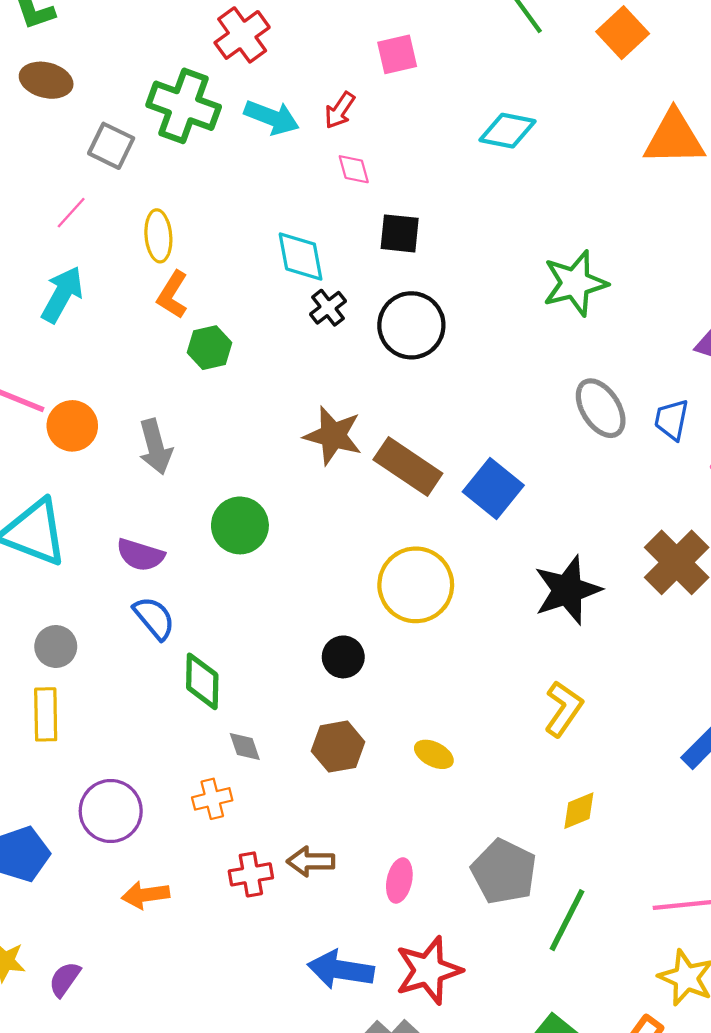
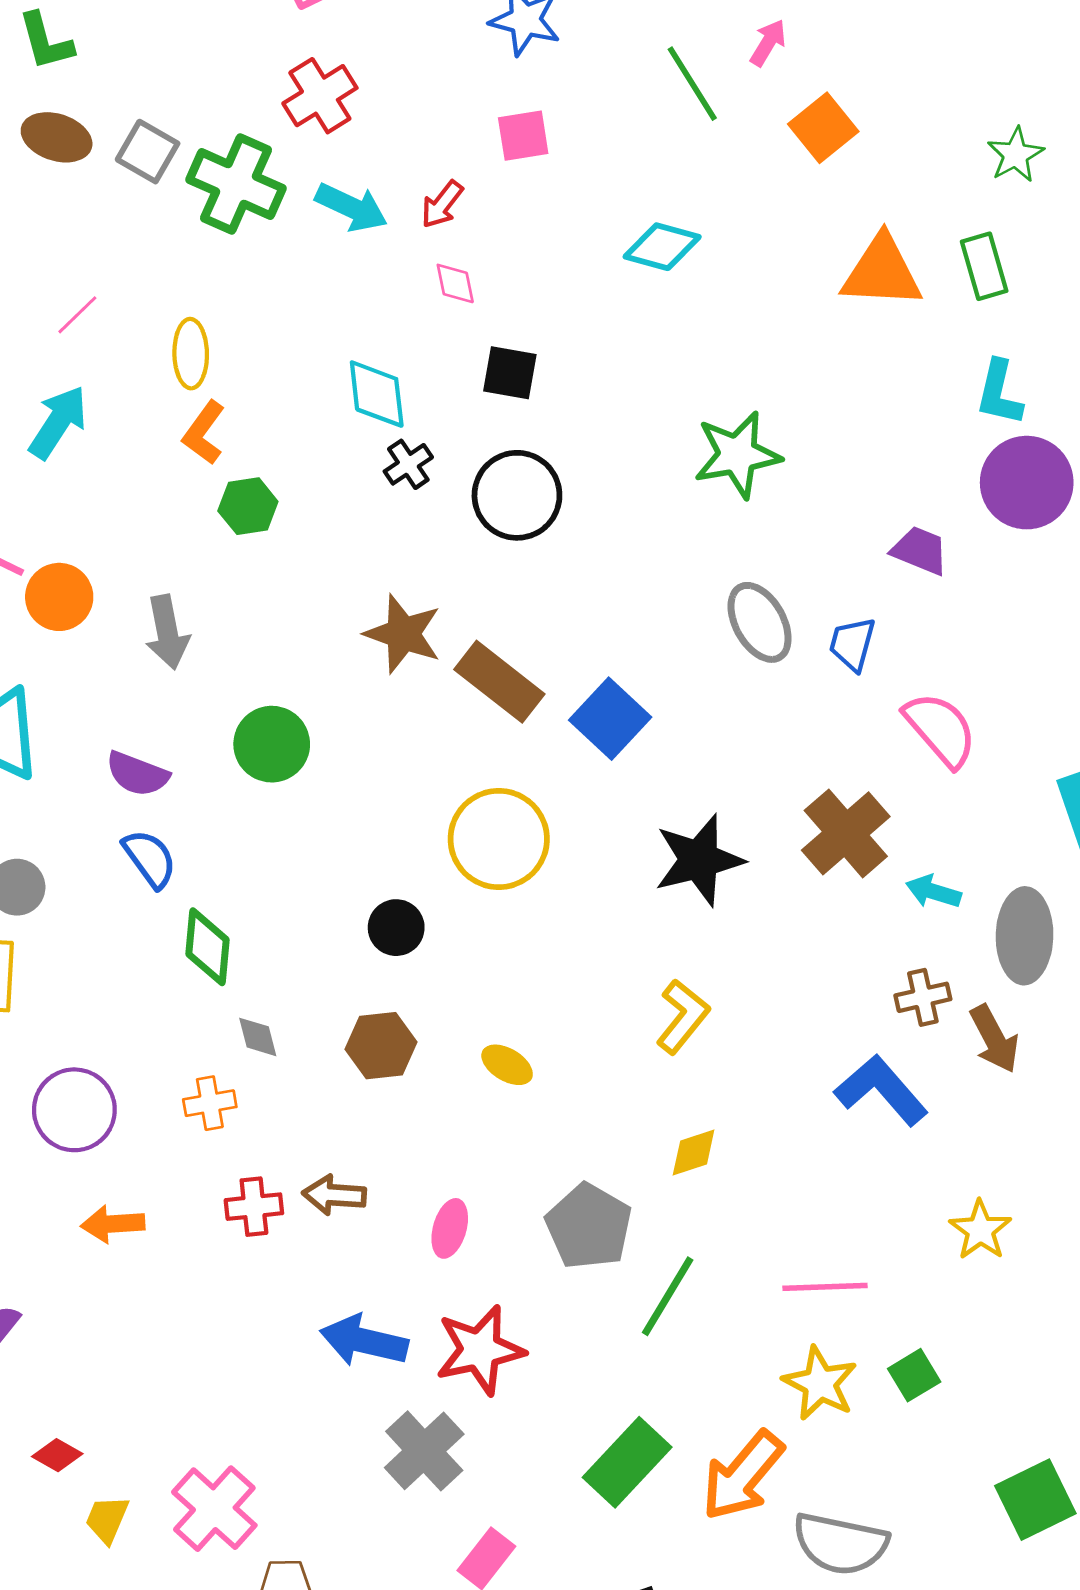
gray square: (111, 146) -> (148, 152), moved

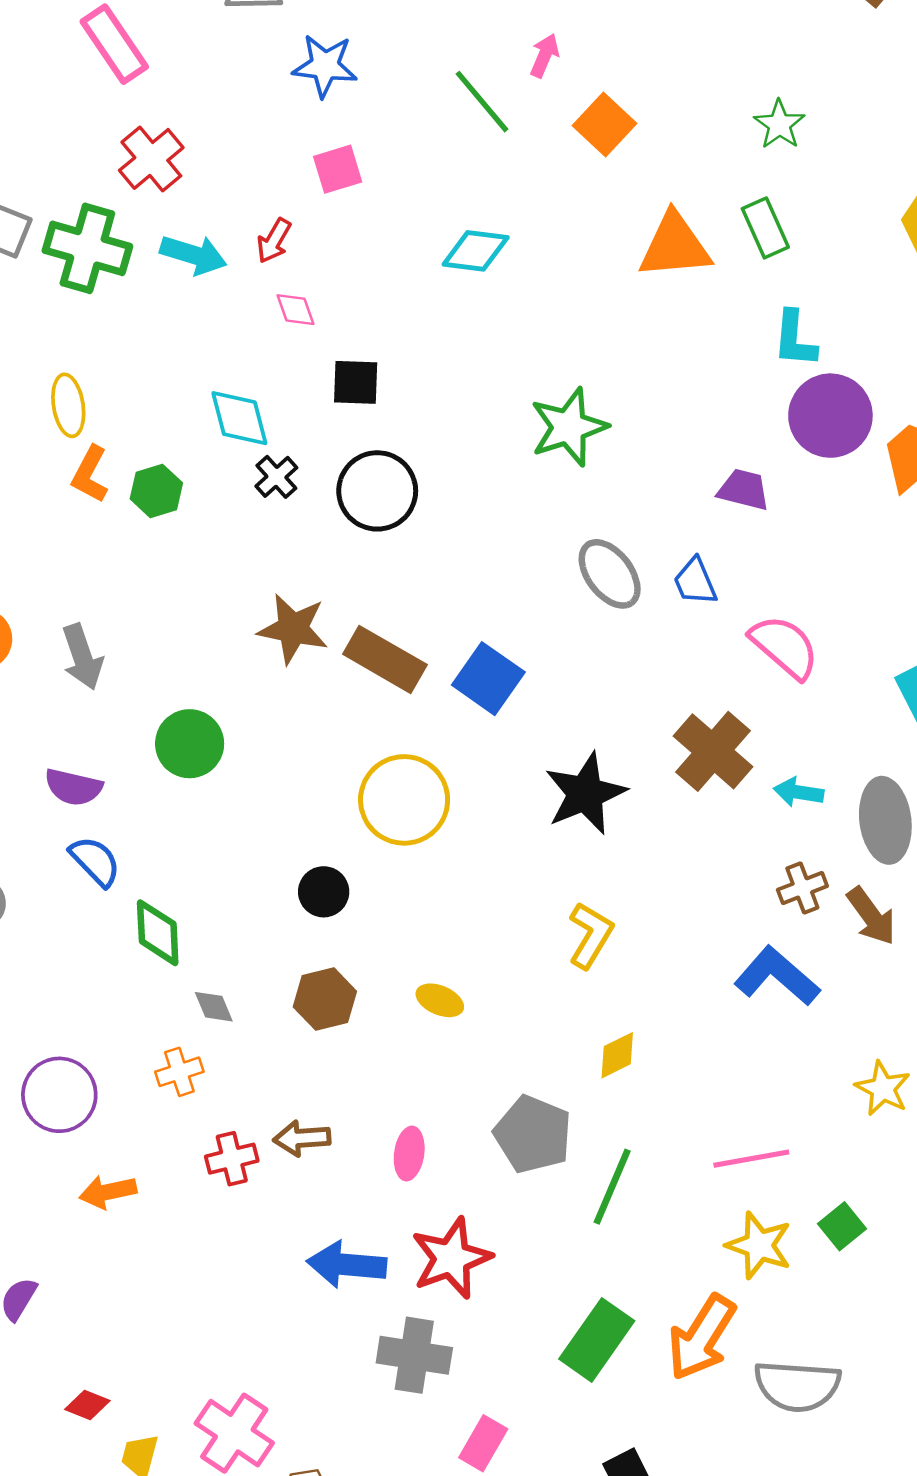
green hexagon: (248, 506) -> (156, 491), moved
blue trapezoid: (852, 644) -> (695, 582), turned -30
gray cross: (424, 1451) -> (414, 1355), turned -30

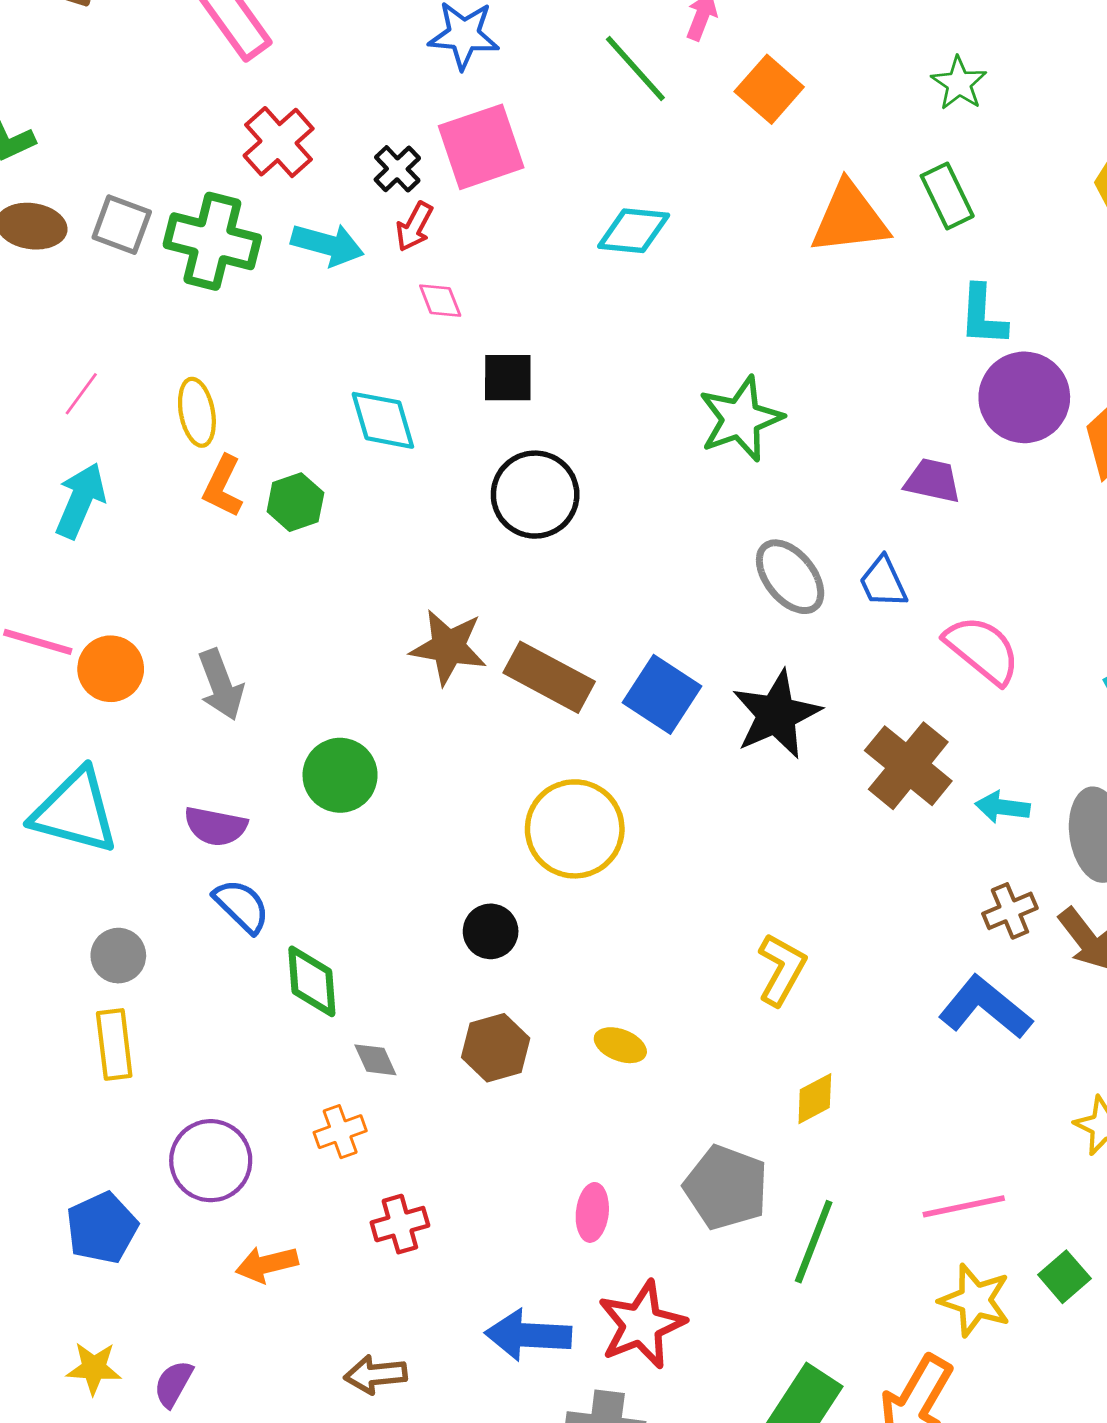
pink square: (338, 169) -> (481, 147), size x1.6
black cross: (276, 477) -> (397, 169), moved
black star: (585, 793) -> (776, 714), moved
brown arrow: (302, 1138) -> (376, 1375), moved

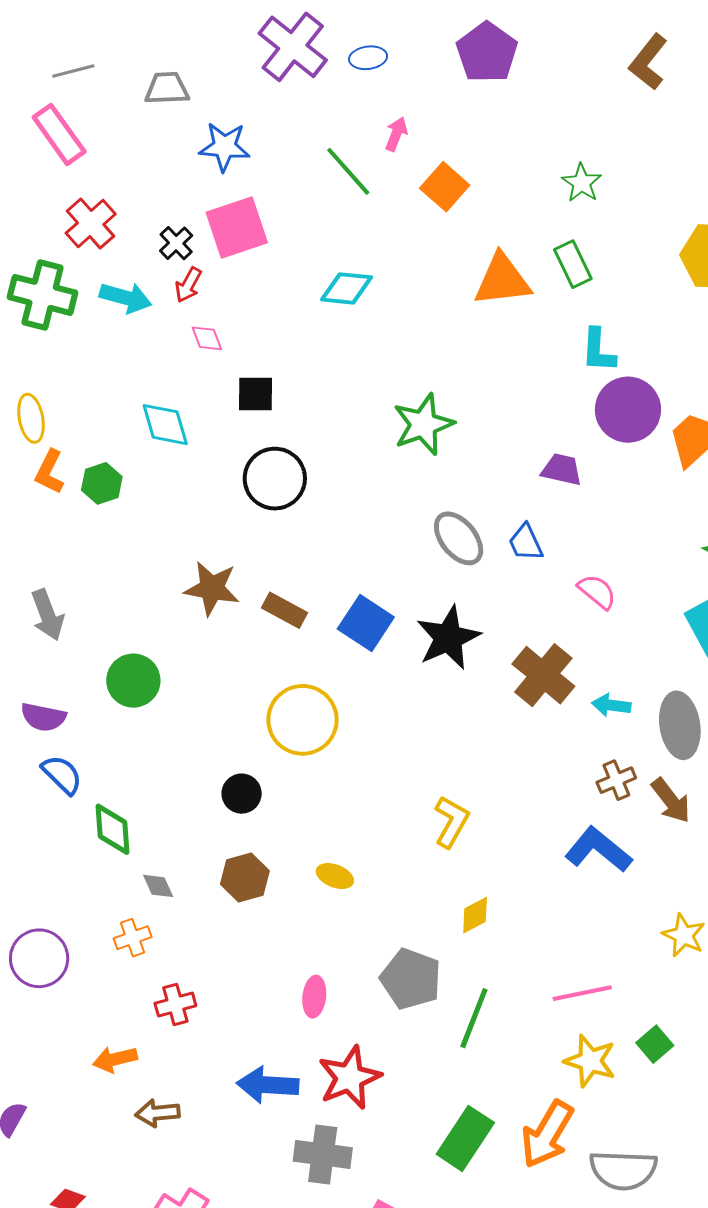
pink semicircle: (982, 650) -> (597, 592), size x0.7
brown rectangle: (549, 677) -> (284, 610), size x0.7
orange arrow: (267, 1264) -> (115, 1059), moved

